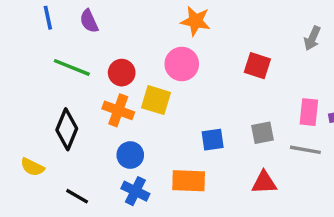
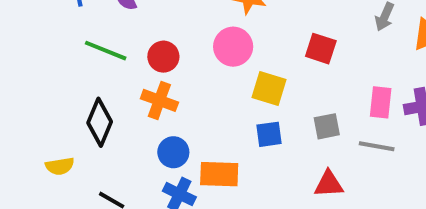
yellow square: (156, 100) -> (269, 88), moved
yellow semicircle: (32, 167) -> (60, 166), turned -35
orange rectangle: (189, 181) -> (219, 174), moved

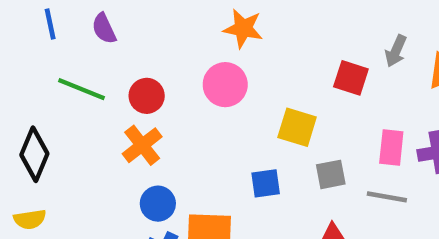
red square: (321, 49) -> (351, 78), moved
yellow square: (269, 88) -> (297, 127), moved
orange cross: (159, 100) -> (142, 145), turned 32
black diamond: (100, 122) -> (34, 154), moved

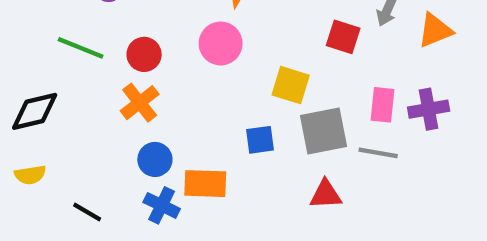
black diamond: (34, 154) -> (35, 111), turned 54
gray square: (331, 174) -> (323, 131), size x1.6

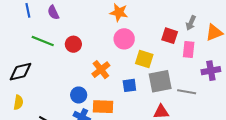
pink circle: (221, 43) -> (124, 39), moved
orange cross: (140, 103) -> (101, 70), moved
pink rectangle: (383, 105) -> (189, 49), moved
yellow semicircle: (30, 175) -> (18, 102), turned -72

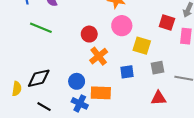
red circle: (73, 44) -> (89, 34), moved
black diamond: (20, 72) -> (39, 78), moved
gray square: (160, 81) -> (157, 68), size x0.6

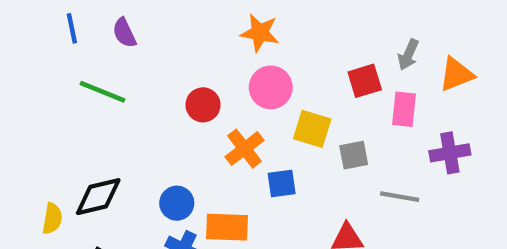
red square: (167, 23) -> (365, 81), turned -35
orange cross: (99, 56) -> (244, 149), moved
gray square: (157, 68) -> (354, 155), moved

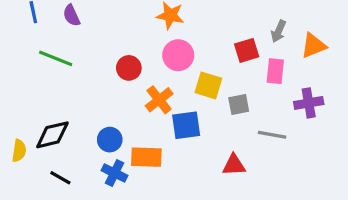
blue square: (282, 184) -> (186, 125), size x1.4

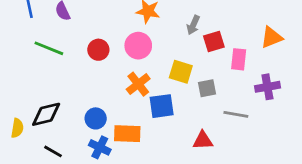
gray arrow: (278, 31) -> (193, 25), moved
pink circle: (178, 55) -> (138, 46), moved
red circle: (129, 68) -> (98, 50), moved

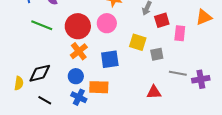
red circle: (98, 50) -> (78, 26), size x1.6
orange cross: (138, 84) -> (79, 51), moved
purple cross: (267, 87) -> (201, 79), moved
blue square: (162, 106) -> (110, 59), moved

